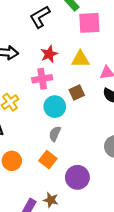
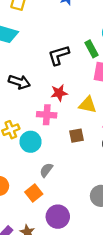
cyan circle: (55, 107) -> (31, 142), moved

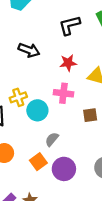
pink cross: (47, 115) -> (63, 93), moved
brown square: (77, 136) -> (90, 115), moved
purple circle: (58, 217) -> (64, 169), moved

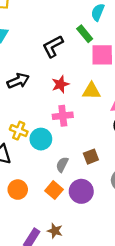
black arrow: (29, 50) -> (18, 81), turned -30
yellow cross: (18, 97) -> (19, 131), turned -35
brown square: (90, 115) -> (91, 157), moved

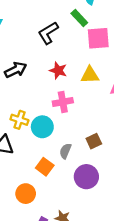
red star: (60, 84) -> (58, 70), turned -30
orange circle: (18, 190) -> (26, 194), moved
orange square: (54, 190) -> (45, 167), moved

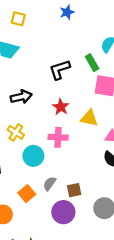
yellow cross: (19, 120) -> (16, 132), moved
brown square: (94, 141) -> (74, 190), moved

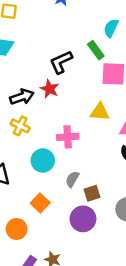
red star: (61, 107) -> (50, 89), moved
yellow cross: (16, 132) -> (20, 126), moved
gray semicircle: (50, 184) -> (72, 179), moved

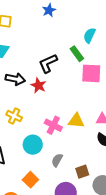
black arrow: (22, 97) -> (15, 79), moved, turned 30
yellow triangle: (100, 112) -> (76, 121), moved
pink cross: (68, 137) -> (53, 125), turned 30
brown square: (92, 193) -> (82, 172), moved

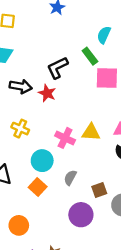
orange square: (30, 180) -> (38, 187), moved

